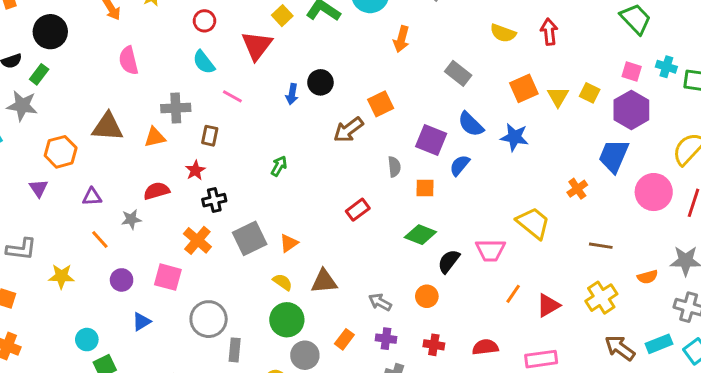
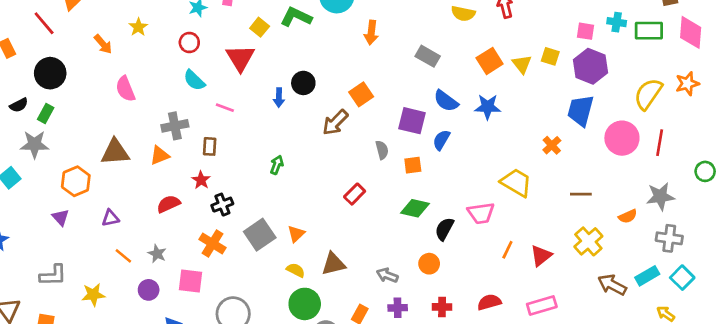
gray star: (131, 219) -> (157, 254), moved, turned -30

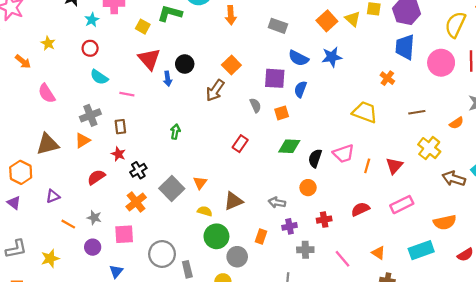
red triangle: (240, 58) -> (149, 59), moved
pink trapezoid: (481, 213) -> (344, 154), moved
orange cross: (212, 244) -> (136, 202), turned 30

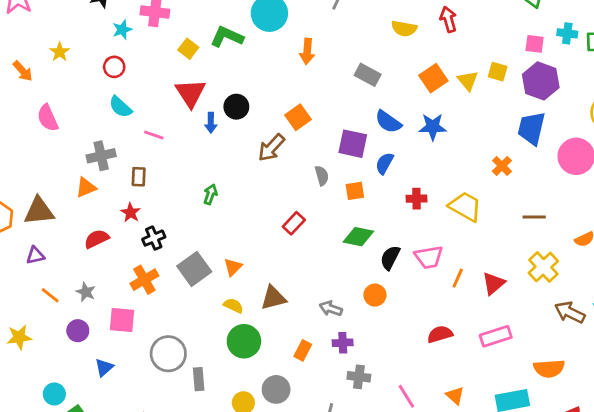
brown triangle: (47, 144) -> (39, 211), moved
red cross: (324, 220) -> (417, 199), moved
gray circle: (237, 257) -> (276, 389), moved

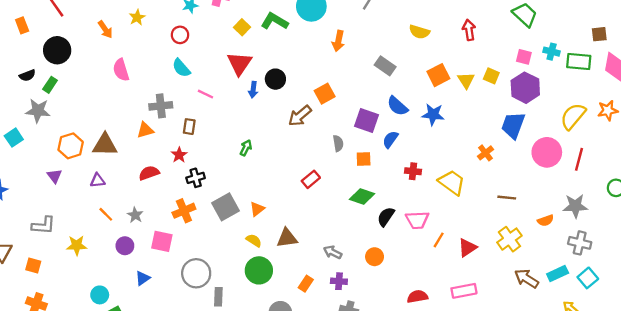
red arrow: (448, 19) -> (469, 30), moved
orange circle: (375, 295) -> (375, 257), moved
red semicircle: (440, 334) -> (417, 297), moved

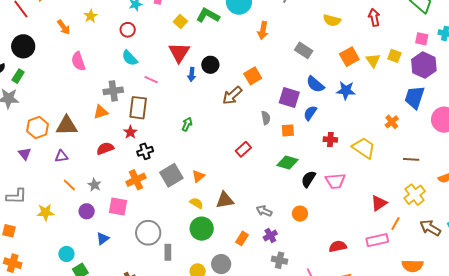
brown rectangle: (189, 127) -> (138, 108), size x1.6
orange line: (439, 240) -> (396, 223), moved
purple cross: (339, 281) -> (270, 235), turned -32

